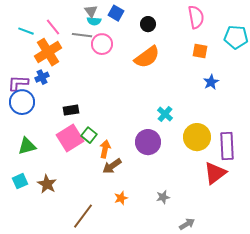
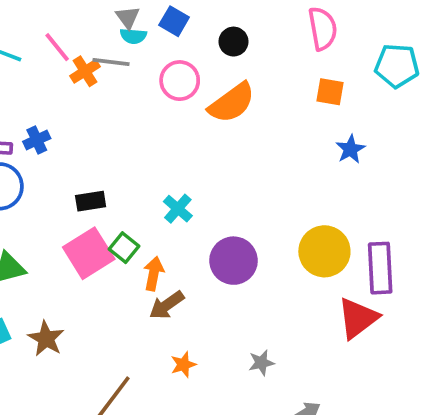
pink circle: (102, 44) -> (180, 81), moved
orange cross: (48, 52) -> (85, 71), moved, size x0.6
cyan cross: (165, 114) -> (178, 209), moved

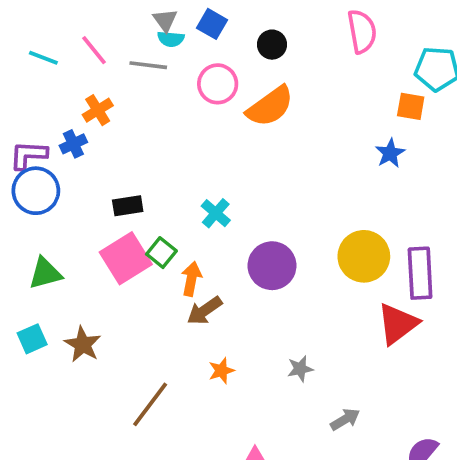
orange cross: (85, 71) -> (98, 110), moved
orange square: (330, 92) -> (411, 106), moved

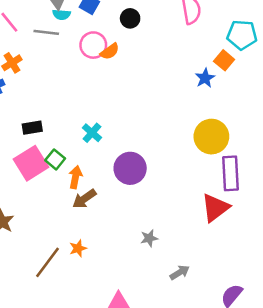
orange semicircle: (270, 106) -> (110, 51), moved, size x0.6
orange square: (411, 106) -> (224, 60), turned 30
blue star: (390, 153) -> (205, 78), moved
yellow circle: (364, 256) -> (211, 137), moved
orange star: (221, 371) -> (78, 248), moved

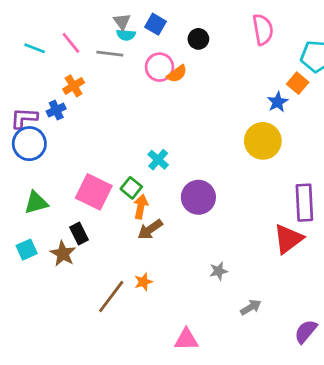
black rectangle: (32, 128) -> (79, 233), moved, turned 72
yellow circle: (211, 137) -> (263, 141), moved
green square: (55, 159) -> (131, 188), moved
pink square: (31, 163) -> (94, 192), turned -32

